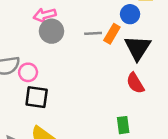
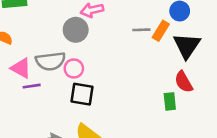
gray circle: (52, 31) -> (76, 30), moved
green rectangle: (123, 125) -> (170, 101), moved

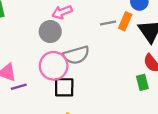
gray semicircle: (50, 61) -> (76, 55), moved
pink circle: (74, 68) -> (54, 66), size x1.6

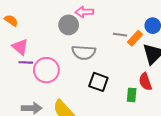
pink circle: (54, 66) -> (46, 70), moved
black square: (64, 87) -> (98, 82), moved

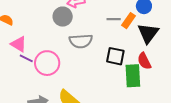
purple line: (26, 62) -> (26, 58), turned 32
black square: (98, 82) -> (115, 56), moved
green rectangle: (132, 95) -> (133, 76), size x1.6

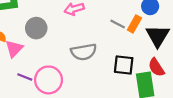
gray circle: (63, 17) -> (36, 28), moved
gray line: (114, 19) -> (118, 24), turned 32
pink triangle: (19, 44) -> (14, 49), moved, turned 48

